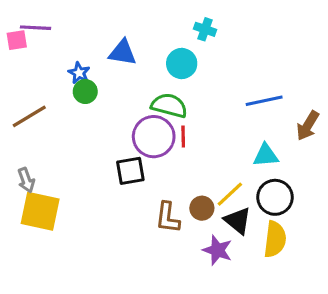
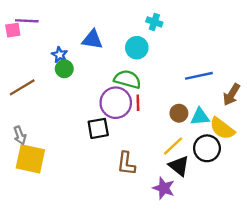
brown circle: (202, 208) -> (179, 113), moved
yellow semicircle: (275, 239) -> (222, 128), moved, turned 120

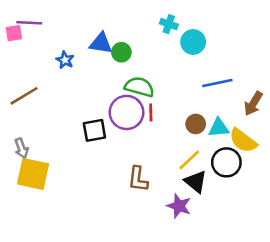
cyan circle: (137, 48) -> (193, 42), moved
green circle: (64, 69) -> (121, 52), moved
black square: (98, 128) -> (94, 130), moved

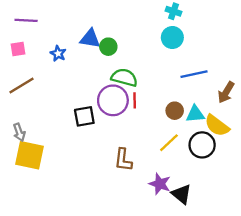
cyan cross: (169, 24) -> (173, 11), moved
pink square: (14, 33) -> (18, 49), moved
black triangle: (196, 182) -> (181, 194), moved

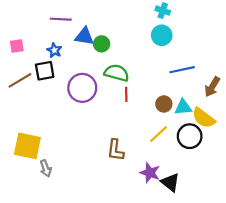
purple line: (26, 20) -> (61, 19), moved
purple circle: (113, 100) -> (82, 88), moved
black square: (84, 116) -> (45, 71), moved
gray arrow: (19, 132) -> (46, 168), moved

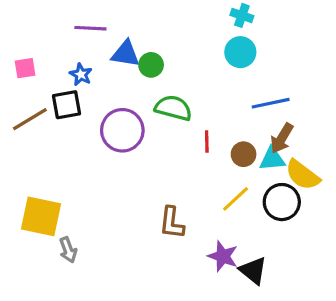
brown arrow: (212, 87) -> (282, 138), moved
red line: (126, 94) -> (207, 141), moved

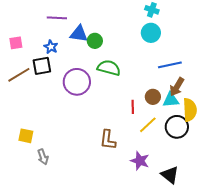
red line: (207, 141) -> (133, 107), moved
yellow semicircle: (303, 175) -> (190, 110), turned -130
yellow square: (41, 216) -> (26, 136), size x0.6
black triangle: (253, 271) -> (170, 175), moved

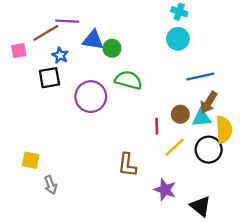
brown line: (19, 75) -> (46, 33), moved

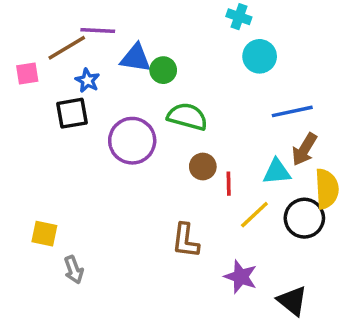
cyan cross: (179, 12) -> (239, 17), moved
brown circle: (180, 114) -> (203, 166), moved
cyan triangle: (202, 118) -> (277, 172), moved

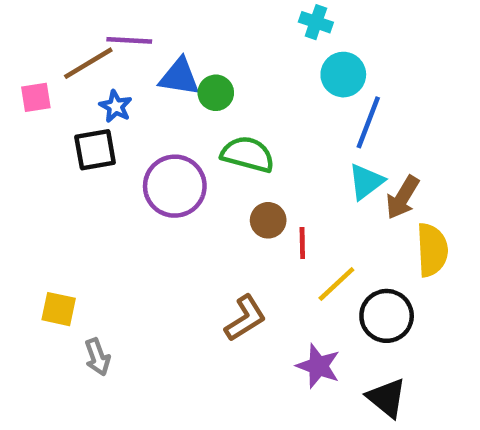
blue line: (292, 111) -> (368, 122), moved, turned -57
cyan triangle: (277, 172) -> (366, 182), moved, turned -32
black circle: (304, 218) -> (387, 316), moved
brown L-shape: (186, 241) -> (245, 318), turned -129

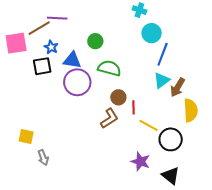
blue triangle: (179, 77) -> (72, 60), moved
pink square: (36, 97) -> (16, 43), size x1.6
yellow line: (336, 284) -> (149, 125), turned 72
brown L-shape: (245, 318) -> (109, 118), moved

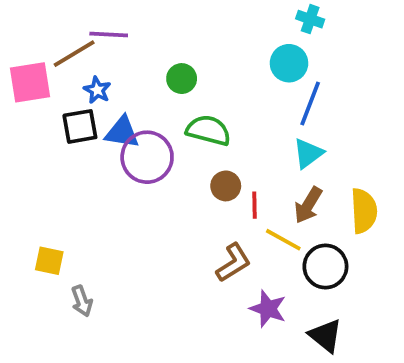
cyan cross: (139, 10) -> (310, 19), moved
blue triangle: (72, 60) -> (122, 132), moved
brown arrow: (178, 87) -> (308, 205), moved
brown L-shape: (109, 118) -> (233, 263), moved

